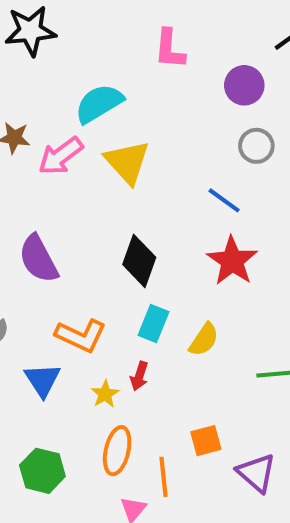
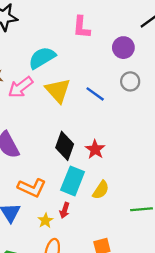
blue line: (224, 200) -> (95, 94), moved
red star: (232, 261) -> (95, 149), moved, size x0.7
cyan rectangle: (153, 323) -> (73, 181), size x1.4

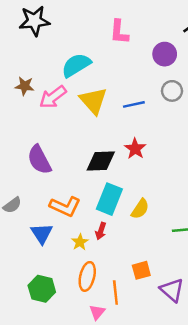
blue line: (95, 94) -> (134, 104), turned -48
black diamond: (65, 146) -> (101, 161), turned 68
red star: (95, 149) -> (135, 149), moved

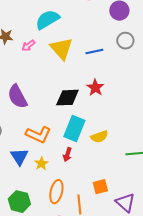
pink arrow: (53, 97) -> (28, 46), size x0.6
yellow semicircle: (140, 209) -> (99, 137), turned 36
yellow star: (80, 242) -> (41, 164), moved

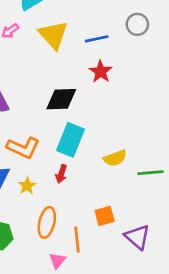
red star: (95, 88) -> (101, 72), moved
yellow semicircle: (99, 137) -> (115, 158), moved

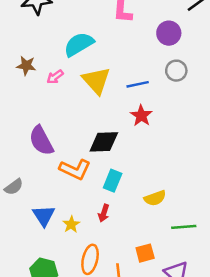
cyan rectangle: (70, 140) -> (113, 181), size x0.7
orange L-shape: (23, 148) -> (75, 169), moved
green line: (150, 173) -> (184, 227), moved

